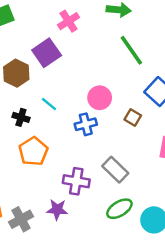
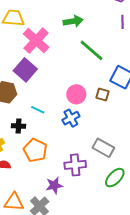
pink cross: (69, 21) -> (36, 41), size x1.5
brown square: (133, 117) -> (102, 94), moved
purple star: (57, 210) -> (54, 185), moved

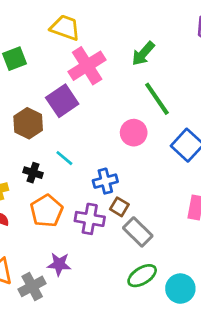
green arrow: (73, 21) -> (143, 54), turned 126
pink circle: (76, 94) -> (134, 133), moved
brown square: (102, 94) -> (119, 207), moved
purple cross: (75, 165) -> (90, 219), moved

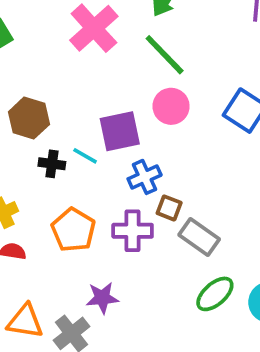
green line: (157, 99) -> (165, 55), moved
purple square: (62, 101) -> (120, 131), moved, turned 32
black cross: (33, 173) -> (52, 164), moved

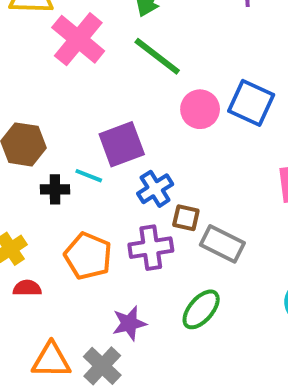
pink circle: (171, 106) -> (200, 109), moved
green ellipse: (215, 294) -> (201, 309), moved

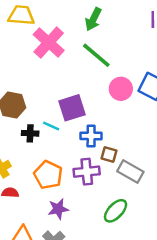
blue cross: (155, 189) -> (91, 136), turned 30
purple star: (129, 323) -> (58, 209), moved

